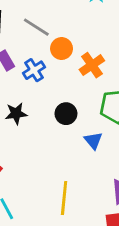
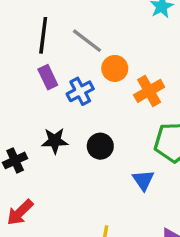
black circle: (66, 114) -> (100, 146), moved

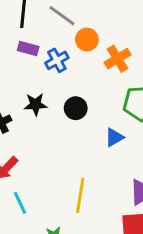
purple rectangle: (48, 77) -> (28, 49), turned -48
blue triangle: (143, 180) -> (114, 137), turned 36

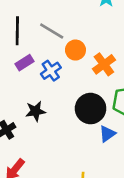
purple rectangle: (28, 49) -> (25, 63), turned -42
black circle: (76, 108) -> (91, 109), moved, size x1.5

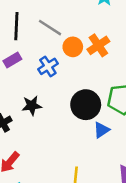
purple rectangle: (25, 63) -> (12, 60), moved
orange cross: (104, 64) -> (98, 45), moved

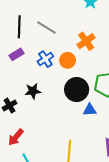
orange circle: (73, 47) -> (68, 60), moved
blue triangle: (101, 130) -> (90, 110), turned 32

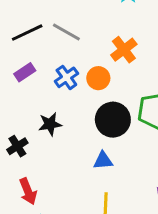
black line: (19, 27) -> (27, 33), turned 65
blue triangle: (90, 110) -> (103, 161), moved
red arrow: (16, 137) -> (28, 191), turned -60

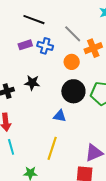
gray line: (66, 32) -> (73, 34), moved
black line: (27, 33) -> (34, 20), turned 30
blue cross: (66, 77) -> (45, 46), moved, turned 35

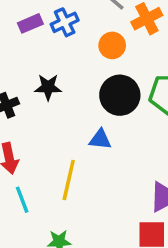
blue cross: (45, 46) -> (65, 22), turned -35
yellow line: (52, 148) -> (69, 180), moved

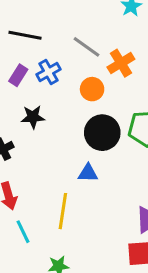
purple rectangle: (30, 23) -> (18, 75), turned -30
black star: (48, 87) -> (33, 117), moved

